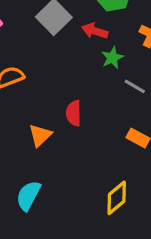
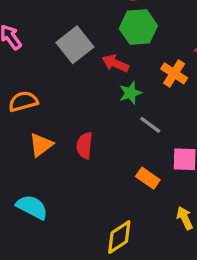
orange triangle: (40, 135) -> (41, 145), moved
cyan semicircle: (28, 196) -> (32, 207), moved, turned 84

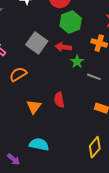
orange semicircle: (23, 101) -> (18, 74), moved

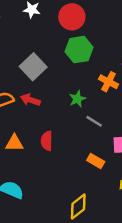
red arrow: (63, 47) -> (30, 100), moved
orange triangle: (34, 107) -> (14, 143), turned 42

